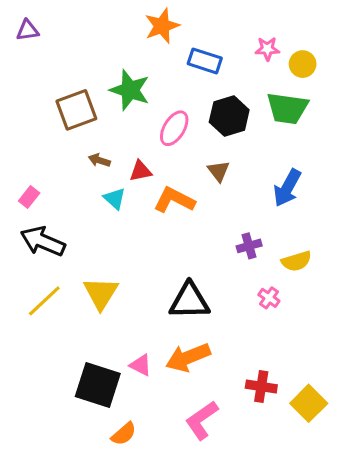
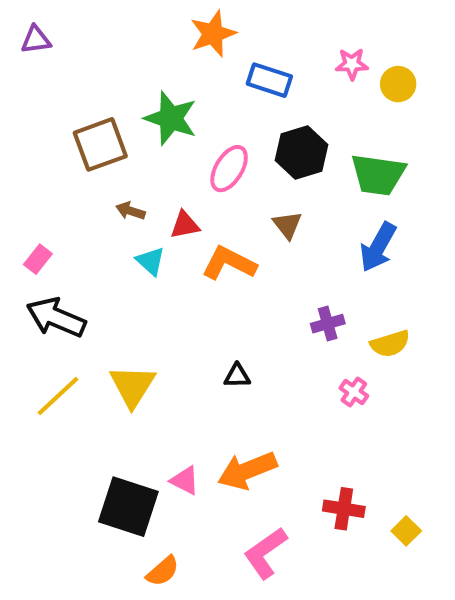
green trapezoid: (287, 108) -> (378, 175), moved
black triangle: (189, 301) -> (237, 376), moved, size x0.5
yellow square: (309, 403) -> (406, 531), size x0.6

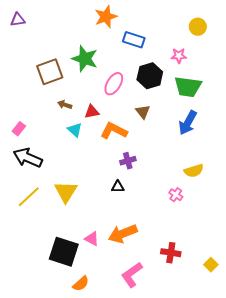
pink star: (352, 64) -> (179, 56), moved
yellow circle: (398, 84) -> (198, 27), moved
purple cross: (328, 324) -> (128, 161), moved
yellow square: (406, 531) -> (211, 265), moved

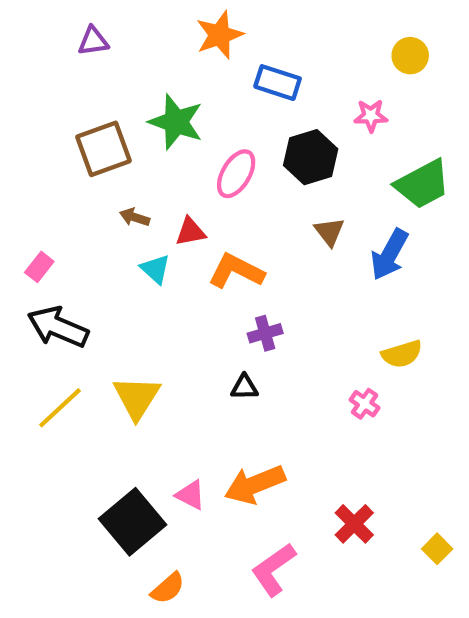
purple triangle: (18, 20) -> (93, 41), moved
green trapezoid: (188, 87) -> (423, 184), moved, turned -36
brown triangle: (143, 112) -> (329, 232), moved
black square: (64, 252) -> (133, 522), turned 32
red cross: (171, 253) -> (354, 524), turned 36

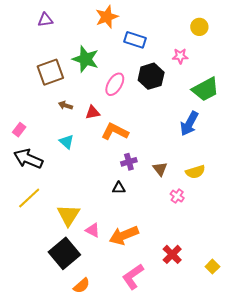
brown triangle: (329, 232) -> (160, 169), moved
cyan triangle: (155, 269) -> (66, 142), moved
yellow triangle: (137, 397) -> (68, 215), moved
pink triangle: (191, 495) -> (93, 230), moved

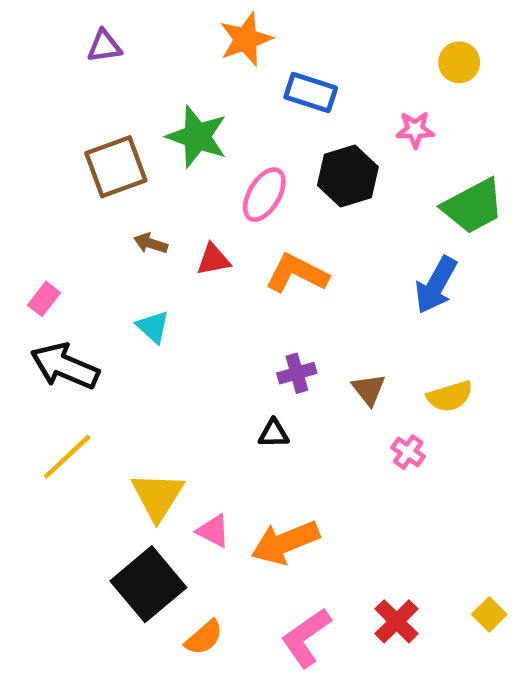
orange L-shape: (115, 132) -> (297, 273), moved
red cross: (172, 254) -> (397, 621), moved
orange semicircle: (82, 286) -> (204, 638), moved

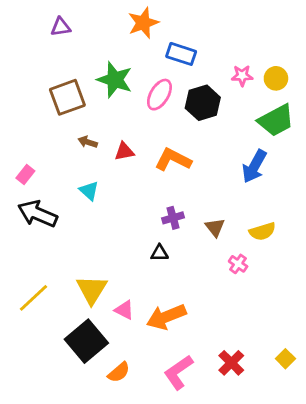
yellow circle: (459, 62) -> (276, 78), moved
pink ellipse: (264, 195) -> (159, 95), moved
yellow line: (67, 457) -> (34, 298), moved

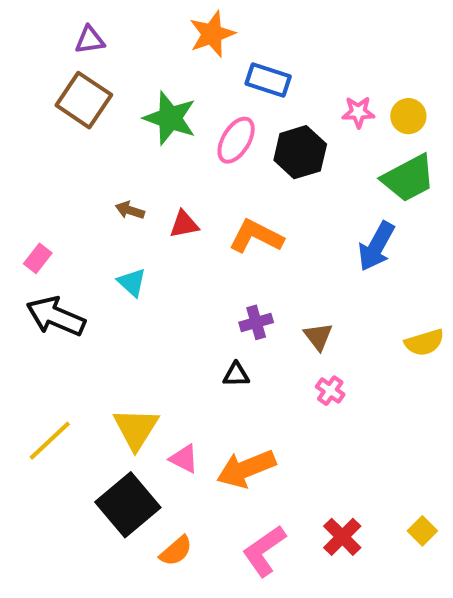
brown square: (67, 97) -> (84, 100), moved, turned -36
yellow semicircle: (262, 231) -> (424, 342), moved
pink cross: (238, 264) -> (330, 391), moved

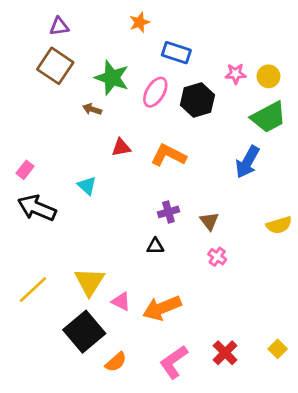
orange star: (212, 34) -> (139, 22), size x0.7
brown arrow: (130, 210) -> (92, 109), moved

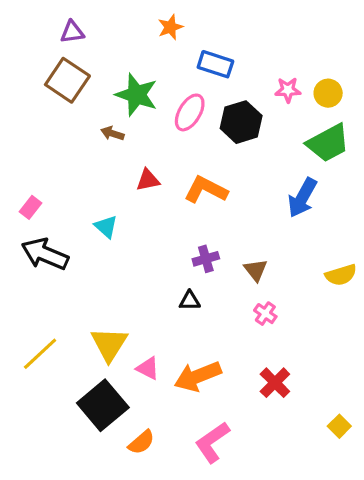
red cross: (225, 353) -> (275, 383), moved

